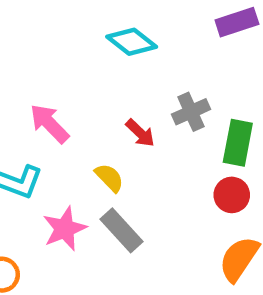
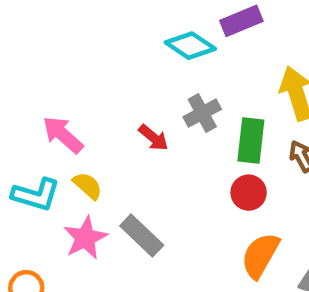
cyan diamond: (132, 42) -> (190, 46), moved
yellow semicircle: (109, 178) -> (88, 186), moved

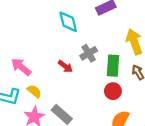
cyan diamond: (190, 46) -> (68, 22), moved, turned 45

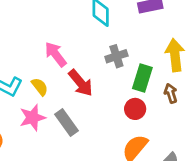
red arrow: (65, 66) -> (81, 83), moved, size x1.5
pink arrow: (21, 67) -> (56, 54), moved

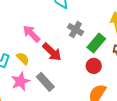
gray cross: (116, 56) -> (75, 30), turned -35
green rectangle: (142, 78) -> (96, 43), turned 30

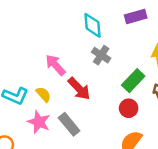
gray cross: (75, 30) -> (101, 55), moved
pink star: (20, 81) -> (39, 122), turned -30

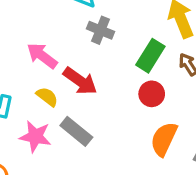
yellow semicircle: (43, 94) -> (47, 97), moved

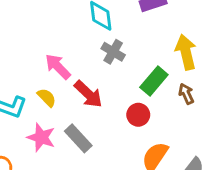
red circle: (152, 94) -> (138, 115), moved
yellow semicircle: (47, 97) -> (47, 98), moved

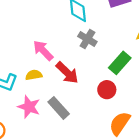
yellow semicircle: (47, 98) -> (34, 75), turned -56

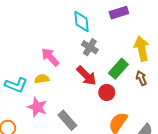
red arrow: (67, 73) -> (86, 76), moved
gray rectangle: (59, 108) -> (67, 120), moved

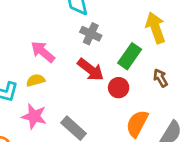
brown arrow: (141, 78) -> (160, 78), moved

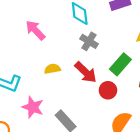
pink arrow: (43, 52) -> (35, 30), moved
yellow semicircle: (36, 80) -> (52, 69), moved

